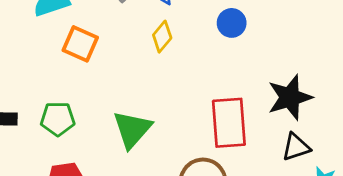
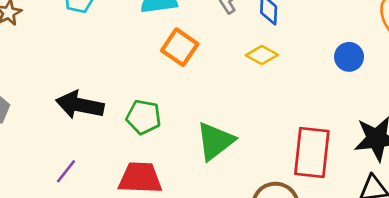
blue circle: (232, 23) -> (349, 57), moved
yellow diamond: (162, 37) -> (262, 55), turned 68

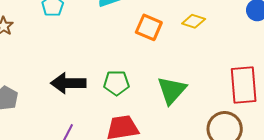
orange square: (180, 47) -> (149, 27), moved

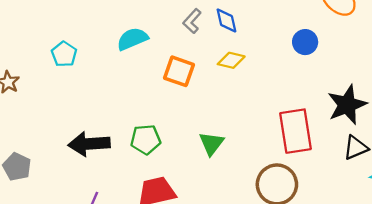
green triangle: (172, 90) -> (211, 144), size x0.7

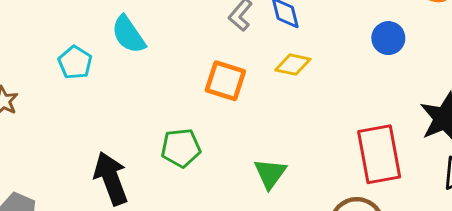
cyan semicircle: (132, 39) -> (128, 34), moved, turned -100
green pentagon: (146, 139) -> (181, 148), moved
black arrow: (89, 144) -> (111, 178), turned 75

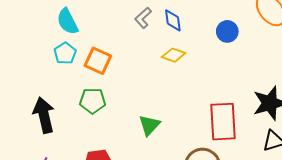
blue circle: (388, 38) -> (227, 31), moved
cyan pentagon: (75, 63) -> (65, 53), moved
orange square: (225, 81) -> (98, 61), moved

